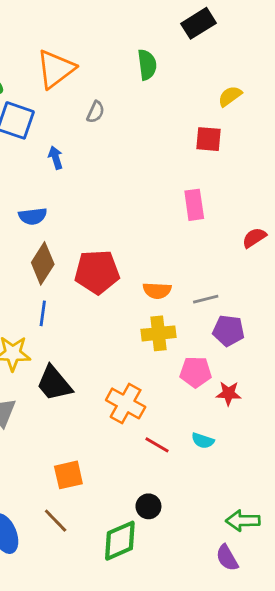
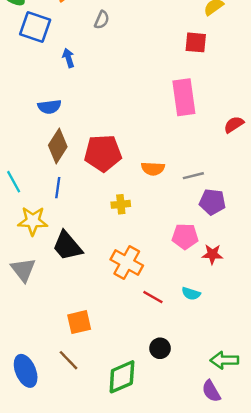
pink rectangle: (194, 205) -> (184, 97), size x1.4
yellow cross: (158, 333) -> (121, 204), moved, size x0.7
black circle: (148, 506) -> (160, 348), moved

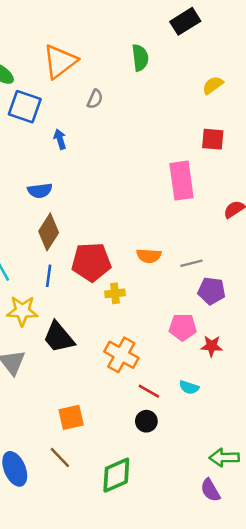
red square: (196, 42) -> (213, 139), moved
red pentagon: (103, 153) -> (91, 262), moved
black circle: (160, 348) -> (146, 421), moved

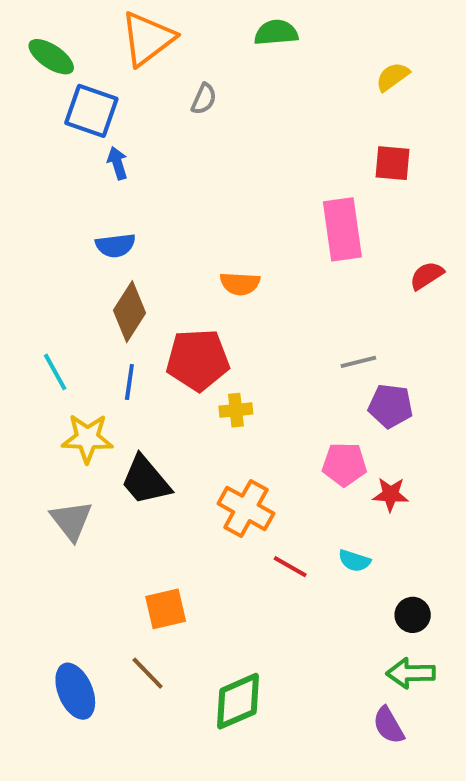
green semicircle: (140, 58) -> (276, 33), turned -88
blue arrow: (60, 139) -> (117, 163), moved
orange semicircle: (149, 256) -> (240, 284), moved
black circle: (146, 421) -> (413, 615), moved

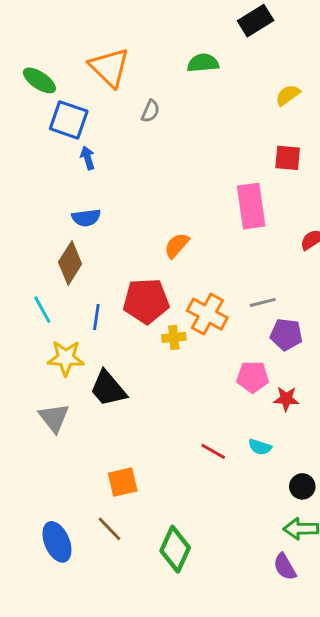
orange triangle: (148, 39) -> (110, 67), turned -39
orange semicircle: (240, 284) -> (177, 245), turned 128
brown diamond: (129, 312) -> (70, 263), moved
orange cross: (246, 508) -> (207, 314), moved
green diamond: (238, 701) -> (175, 549), turned -42

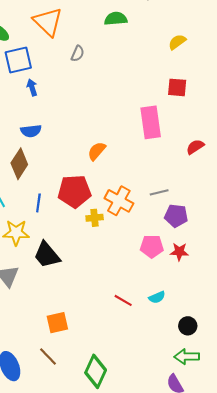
blue square: (69, 120) -> (18, 60), turned -32
red star: (286, 399) -> (179, 252), moved
cyan semicircle: (260, 447) -> (157, 297), turned -42

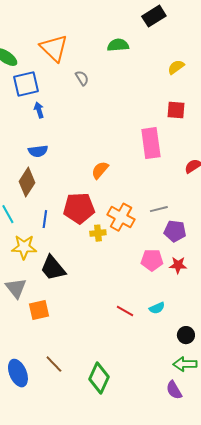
gray semicircle: (78, 54) -> (82, 78), turned -56
orange square: (57, 323) -> (39, 310), moved

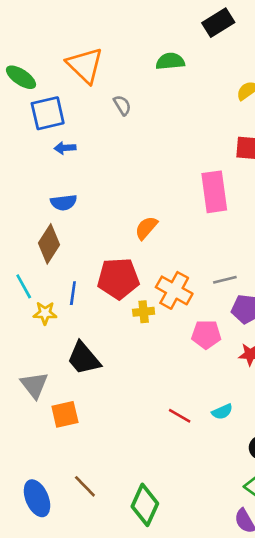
blue arrow: (39, 110) -> (65, 148), turned -77
yellow star: (24, 247) -> (45, 313), moved, size x0.7
pink pentagon: (152, 260) -> (206, 334), moved

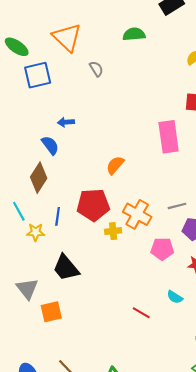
blue arrow: (65, 148) -> (66, 122), moved
blue semicircle: (64, 202) -> (50, 145), turned -120
cyan semicircle: (222, 412) -> (175, 297), moved, turned 56

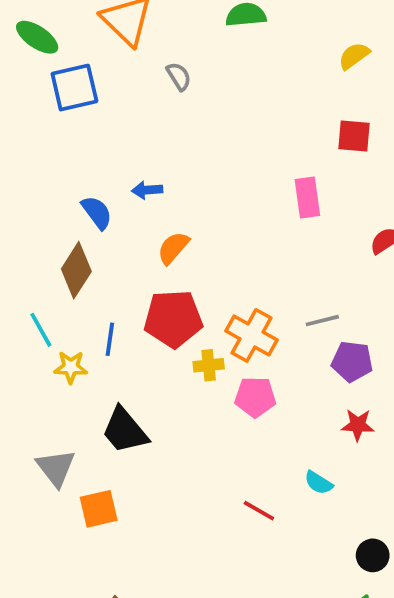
blue arrow: (66, 122) -> (147, 190), moved
pink rectangle: (169, 137) -> (307, 198), size x0.7
orange semicircle: (115, 165) -> (173, 248), moved
pink pentagon: (162, 249) -> (255, 397), moved

